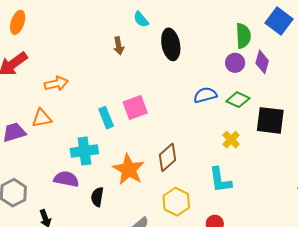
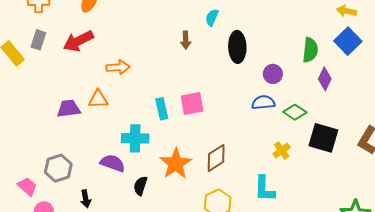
cyan semicircle: (141, 19) -> (212, 17), turned 54
purple circle: (235, 63) -> (273, 74), moved

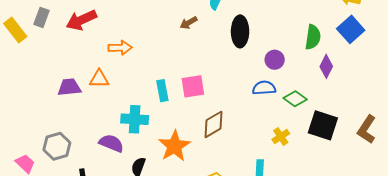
brown arrow: (186, 40) -> (189, 23), turned 60
brown diamond: (216, 158) -> (213, 124), moved

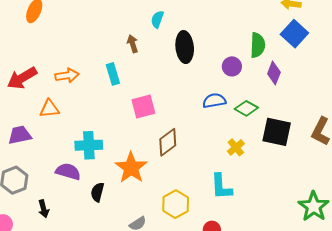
red arrow: (81, 20) -> (22, 78), moved
brown arrow: (189, 23) -> (133, 44), turned 108
purple circle: (275, 60) -> (232, 66), moved
purple trapezoid: (69, 87) -> (20, 135), moved
cyan rectangle: (162, 91) -> (113, 74), moved

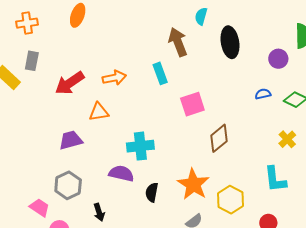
brown arrow: (133, 44) -> (178, 42), size x1.6
blue semicircle: (214, 101) -> (263, 94), size x0.7
orange star: (131, 168) -> (193, 184), moved

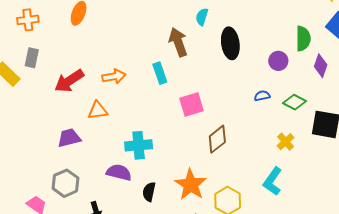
cyan L-shape: (275, 179) -> (273, 181), turned 40

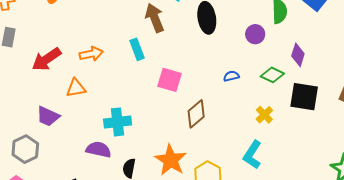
purple diamond: (321, 66) -> (298, 55), moved
blue semicircle: (262, 96) -> (231, 76), moved
pink square: (191, 104) -> (169, 80), turned 35
purple trapezoid: (69, 138) -> (48, 116), turned -140
gray hexagon: (65, 183) -> (25, 149), moved

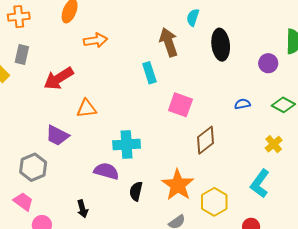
orange arrow: (91, 54) -> (95, 40), moved

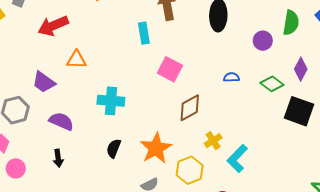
yellow cross: (274, 144) -> (213, 141), moved
purple semicircle: (106, 171) -> (61, 121), moved

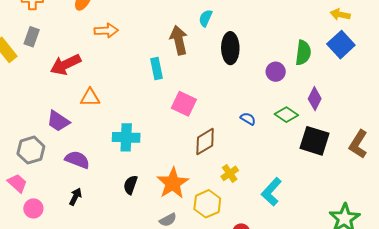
blue semicircle: (231, 77) -> (248, 119), moved, turned 35
black arrow: (58, 158) -> (75, 197), turned -144
cyan L-shape: (237, 158) -> (271, 192), moved

